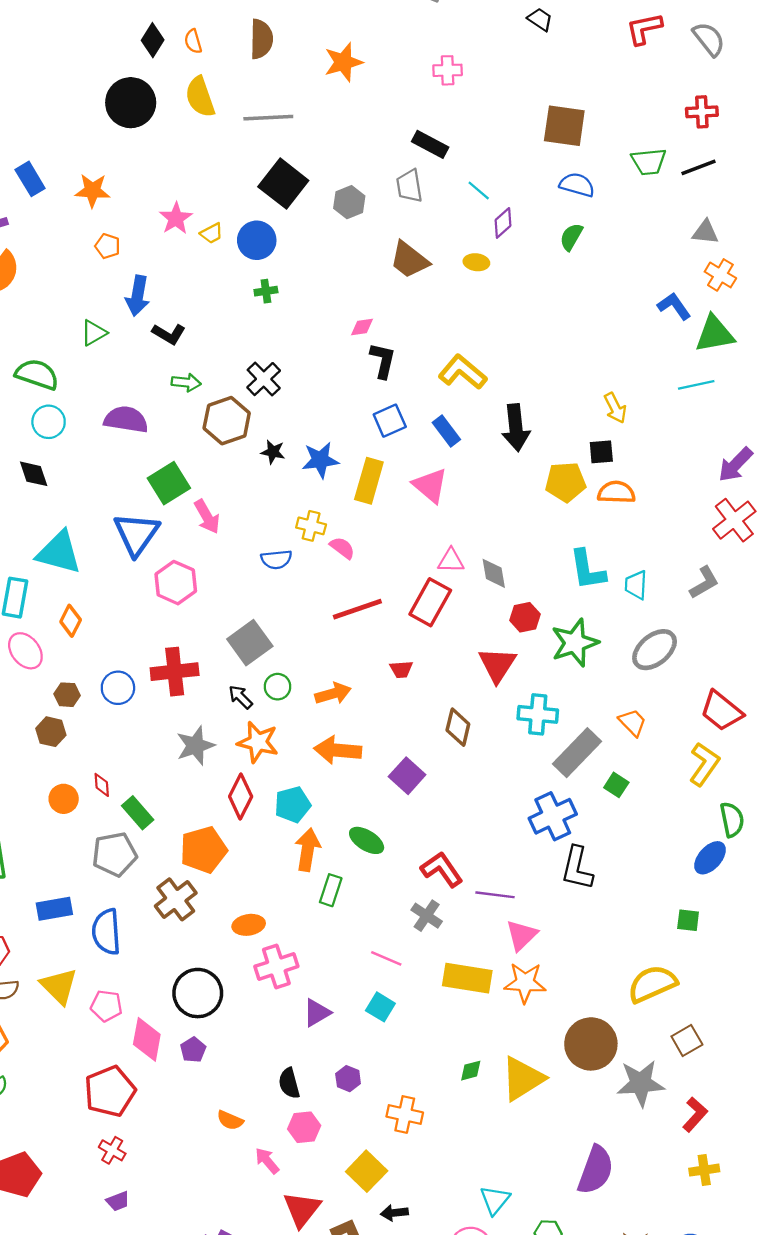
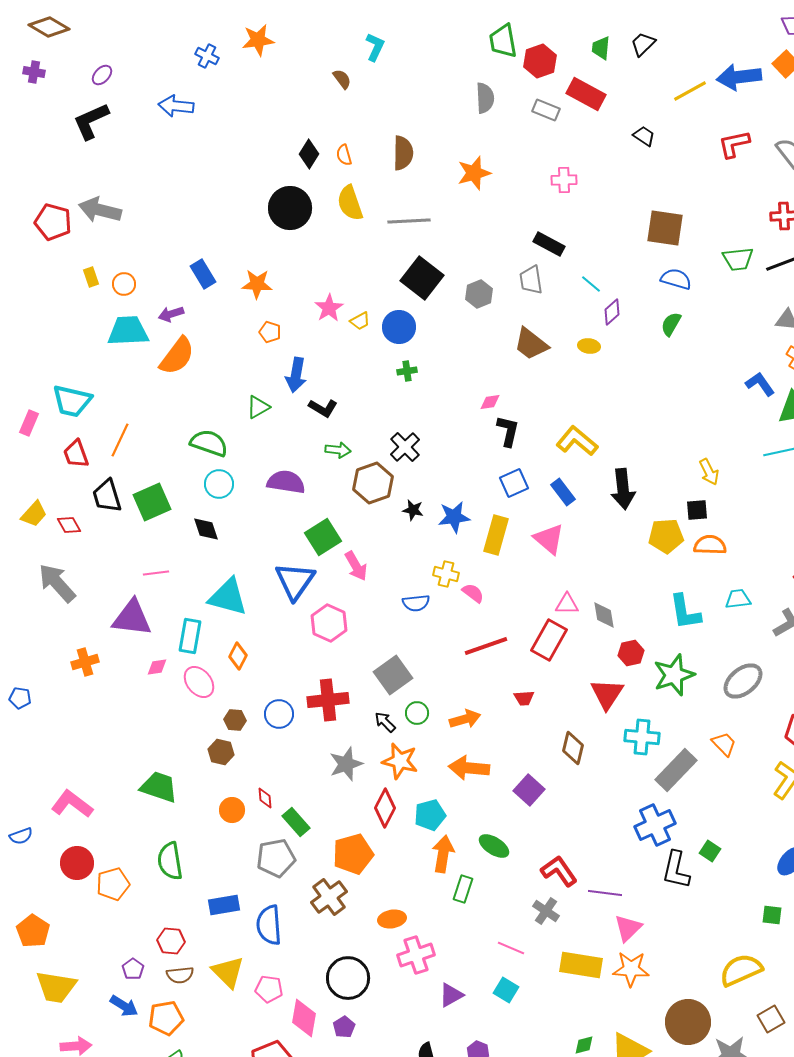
cyan trapezoid: (636, 585) -> (738, 599), moved, turned 80
green square: (616, 785) -> (710, 851), moved

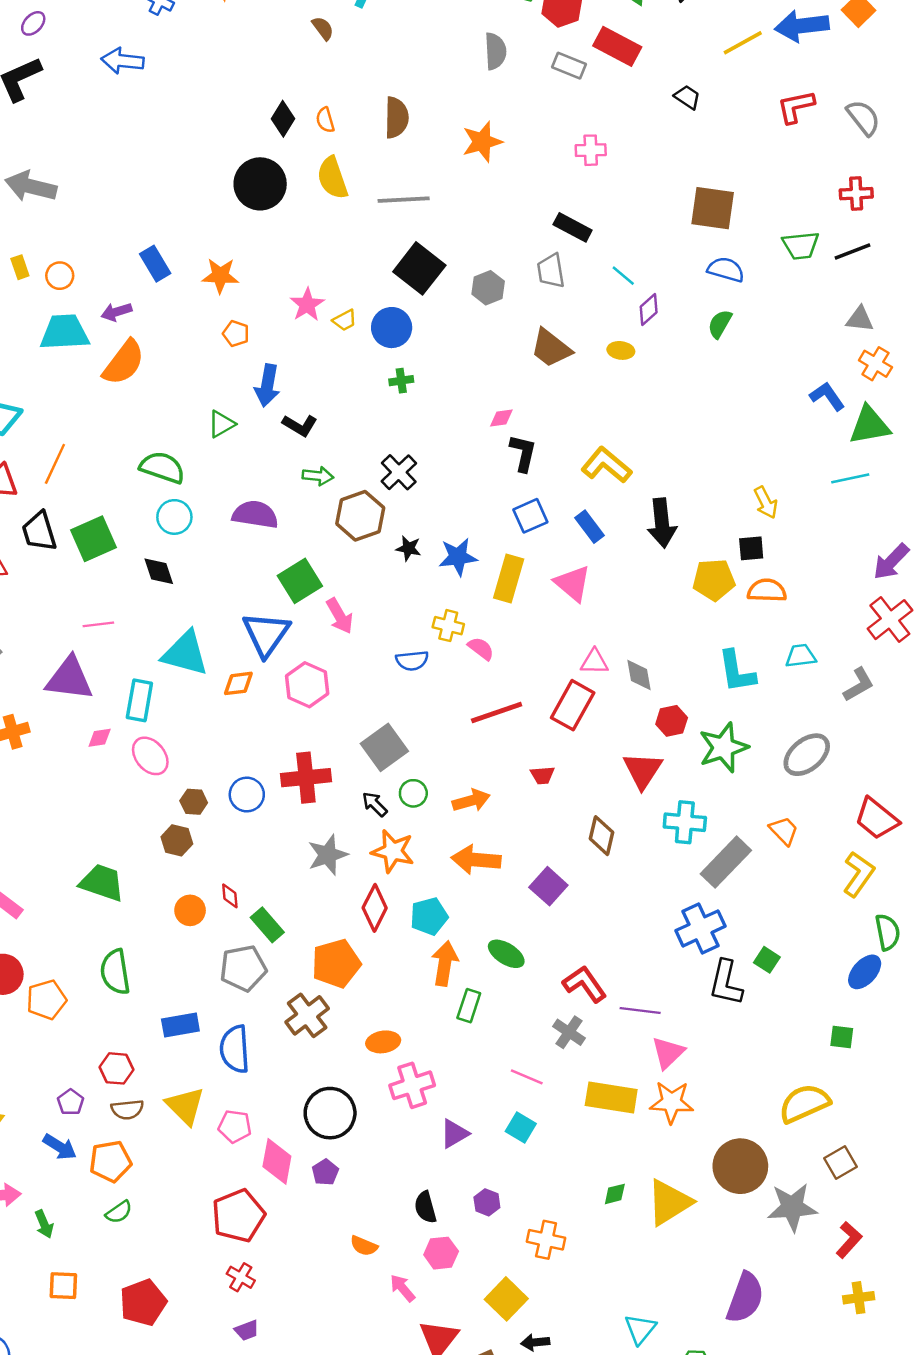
orange diamond: (238, 656) -> (238, 683), moved, turned 56

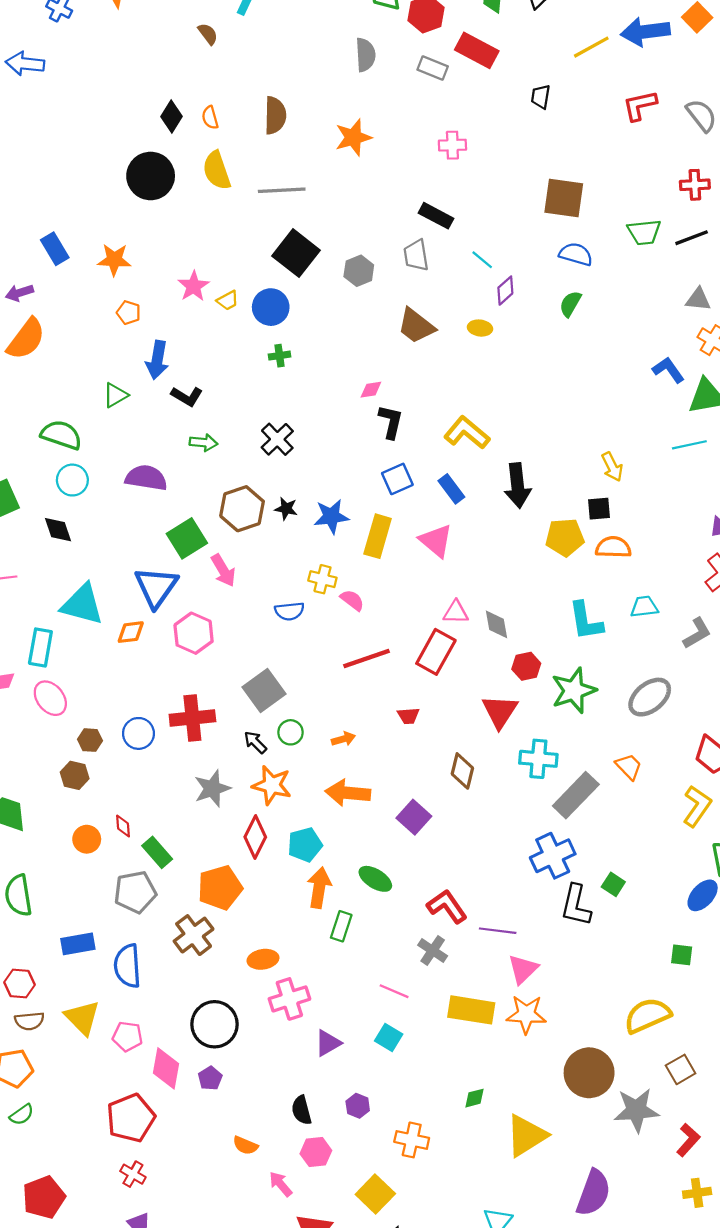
black trapezoid: (687, 97) -> (541, 97), turned -115
brown hexagon: (360, 516) -> (242, 509), moved
orange arrow: (471, 801) -> (343, 739), size x0.7
yellow triangle: (669, 1202) -> (526, 1136), moved

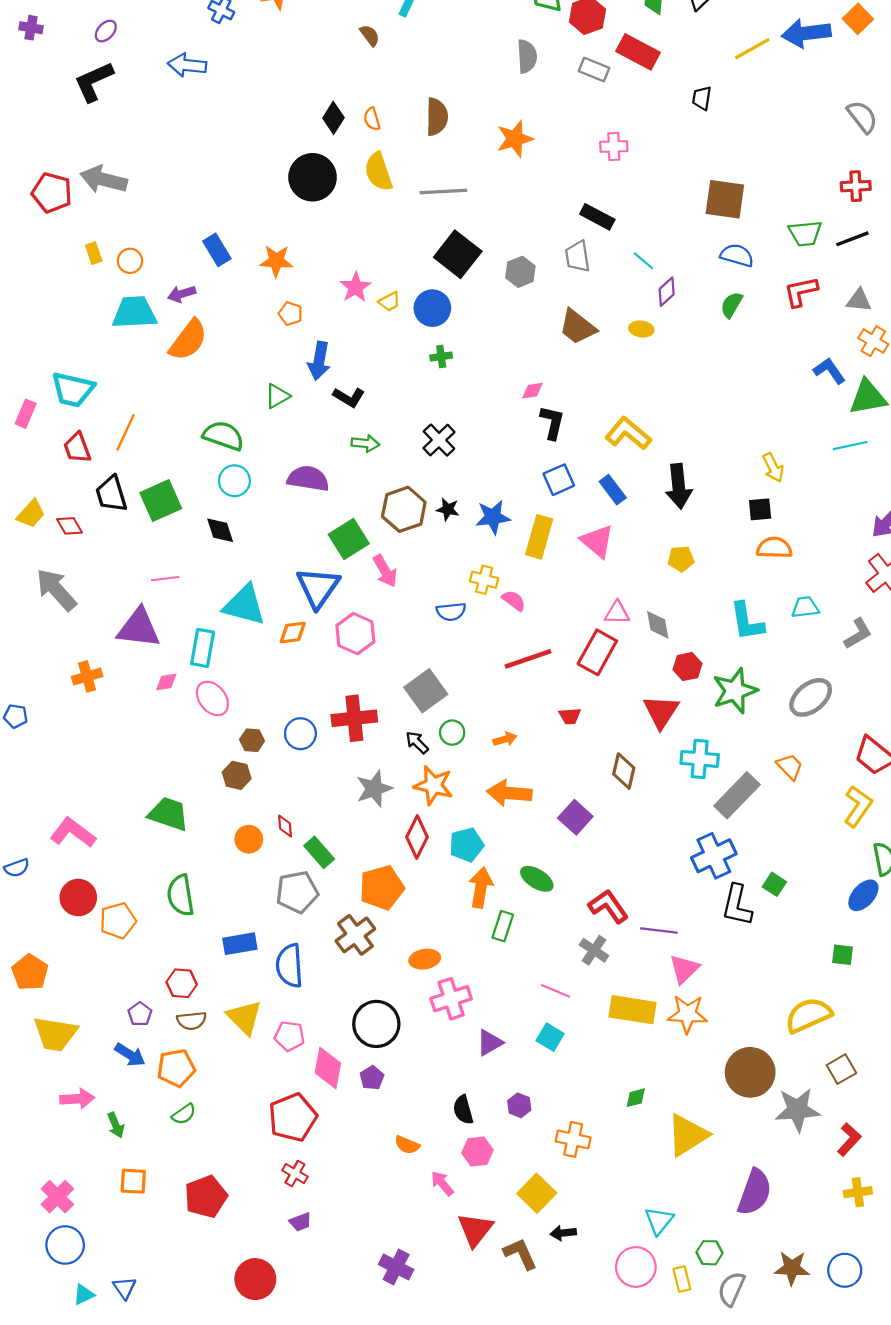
red L-shape: (640, 105) -> (801, 292), moved
yellow pentagon: (565, 537) -> (681, 559), moved, size x0.7

